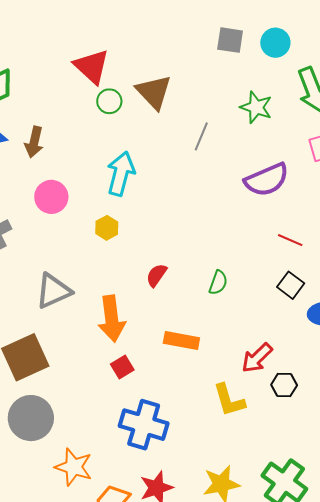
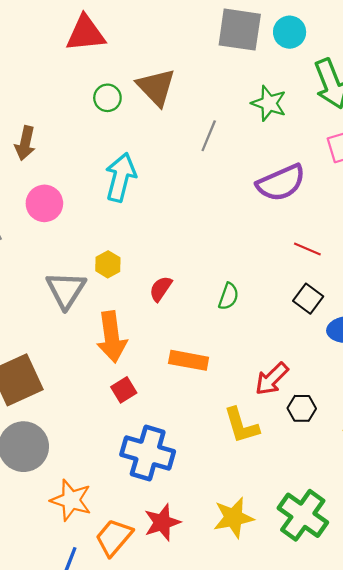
gray square: (230, 40) -> (240, 30), size x1.5
red triangle: (92, 66) -> (86, 33), moved, turned -48
yellow hexagon: (107, 228) -> (108, 264), moved
gray triangle: (53, 291) -> (66, 290), moved, turned -33

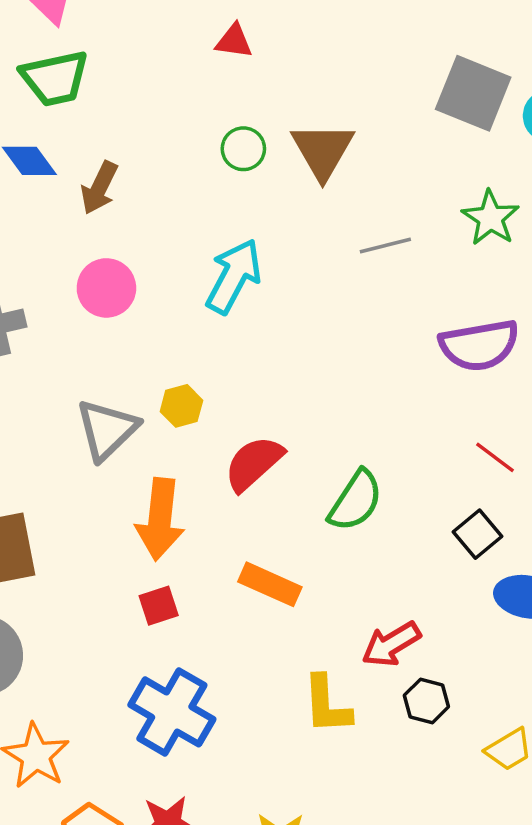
red triangle: (86, 33) -> (234, 41), size x0.6
gray line: (209, 136) -> (385, 246), turned 40
red semicircle: (161, 289) -> (254, 463), size x1.5
green semicircle: (229, 296) -> (356, 501), size x1.5

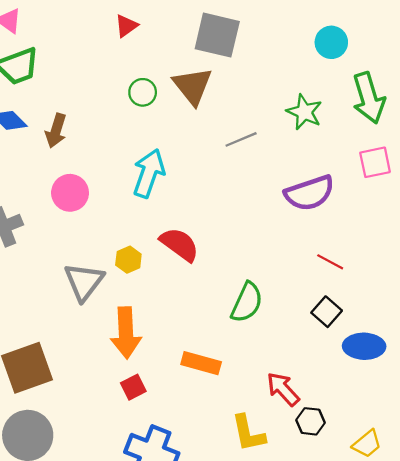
red triangle: (234, 41) -> (126, 26), turned -35
gray square: (473, 93) -> (217, 35), moved
red semicircle: (254, 463) -> (179, 244), moved, turned 87
red arrow: (391, 644) -> (283, 389), turned 87

